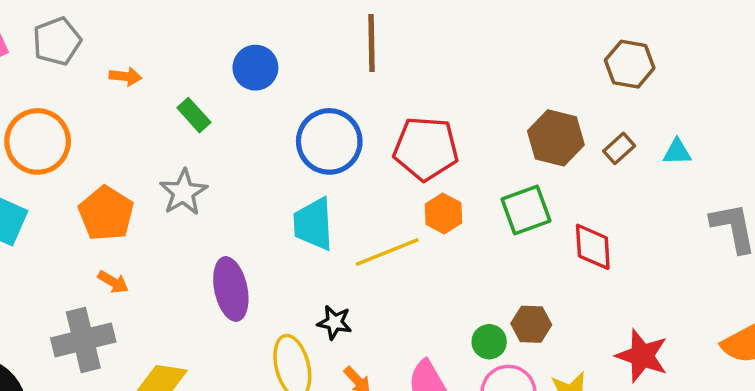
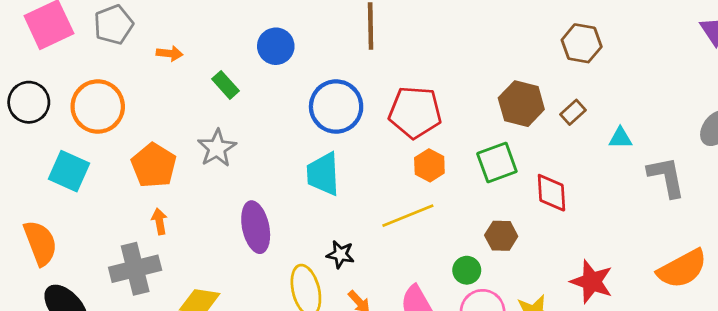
cyan triangle: (677, 152) -> (620, 138), moved
yellow line: (387, 252) -> (408, 216), moved
orange arrow: (113, 282) -> (159, 221), turned -130
brown hexagon: (531, 324) -> (501, 236), moved

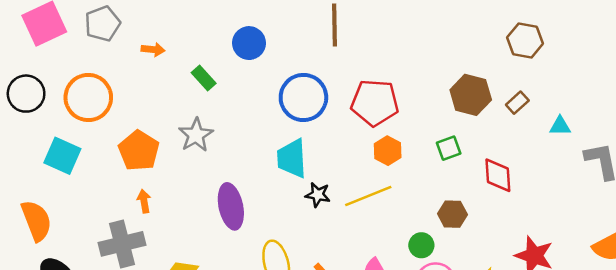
green square: (497, 163) -> (449, 148), size x0.7
black star: (340, 254) -> (318, 195), moved

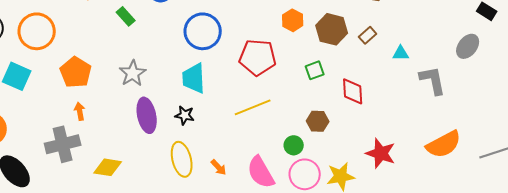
red pentagon: (375, 103) -> (258, 57), moved
gray star: (196, 135) -> (133, 73), moved
orange hexagon: (388, 151) -> (293, 20), moved
black star: (318, 195) -> (185, 115), moved

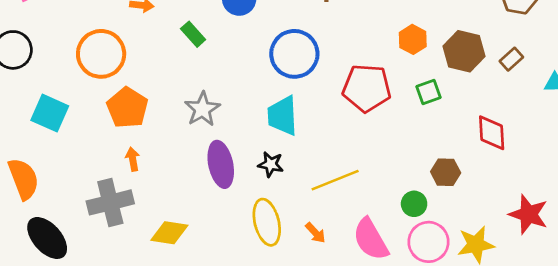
orange circle: (37, 31) -> (101, 54), moved
green square: (315, 70) -> (429, 92), moved
yellow line: (253, 107) -> (335, 180), moved

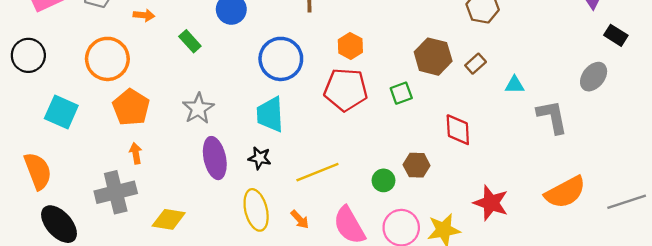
orange hexagon: (413, 39) -> (350, 46), moved
green circle: (414, 204) -> (384, 180), moved

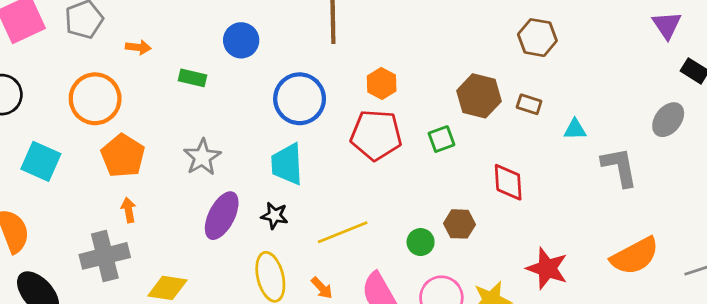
green rectangle: (190, 41) -> (192, 78), turned -35
brown rectangle: (476, 64) -> (529, 104), turned 60
purple ellipse: (215, 158) -> (222, 216), turned 39

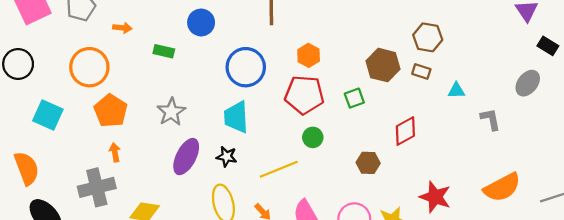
brown hexagon: (537, 38) -> (428, 37), moved
gray L-shape: (619, 167) -> (490, 119), size x0.7
red diamond: (508, 182) -> (405, 131), turned 64
green circle: (421, 242) -> (313, 137), moved

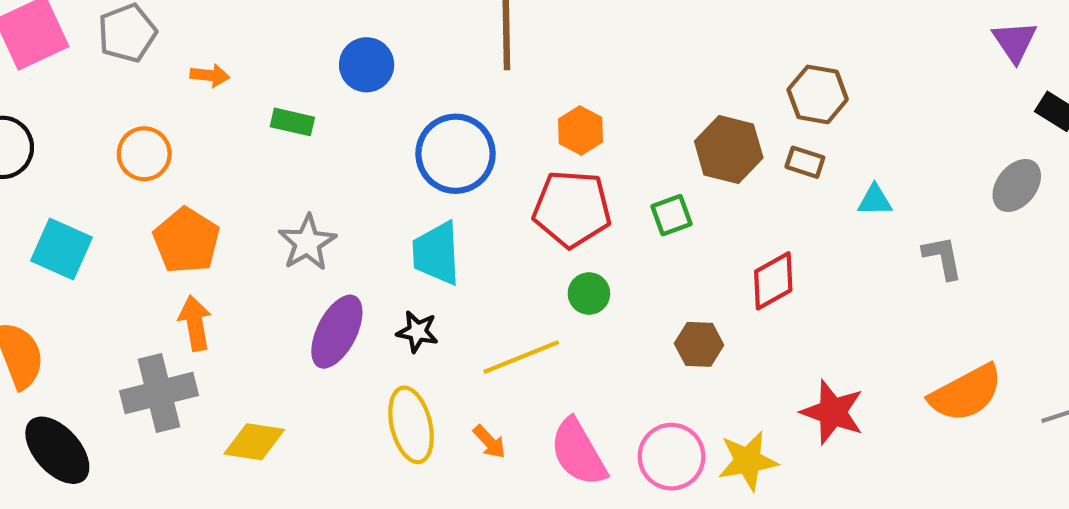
orange circle: (89, 67) -> (144, 154), size x0.7
orange arrow: (115, 152) -> (195, 323), size x1.4

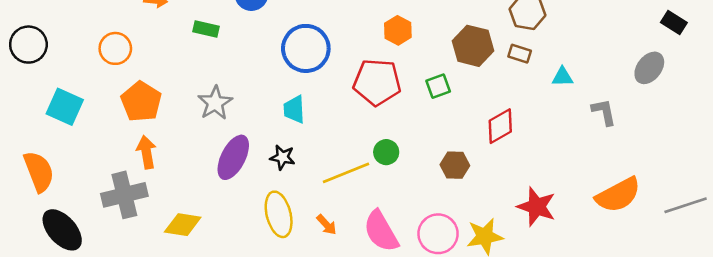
orange hexagon: (580, 130) -> (398, 30), moved
cyan trapezoid: (436, 253) -> (294, 109), size x0.7
green circle: (589, 294) -> (386, 152), moved

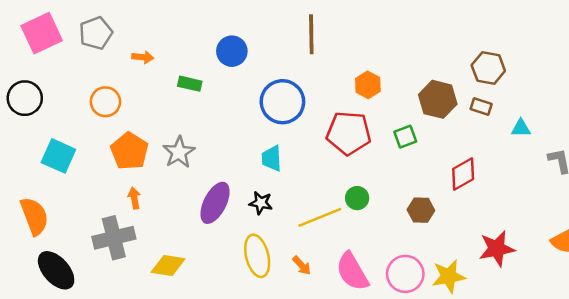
gray star: (215, 103) -> (179, 152), moved
orange arrow: (146, 152) -> (134, 198), size x0.7
red star: (537, 207) -> (497, 249), turned -30

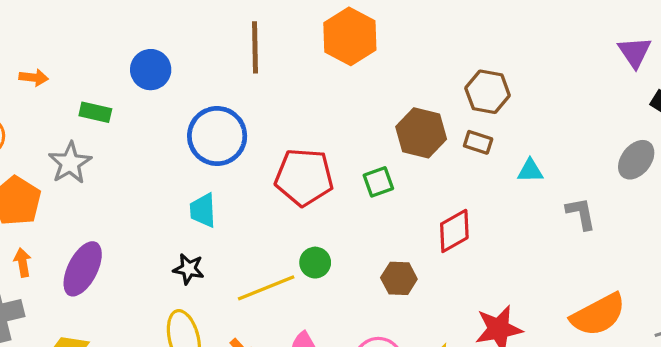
orange hexagon: (368, 85) -> (350, 36), moved, size x1.6
gray star: (179, 152) -> (70, 163), moved
purple ellipse: (215, 203) -> (83, 269), moved

